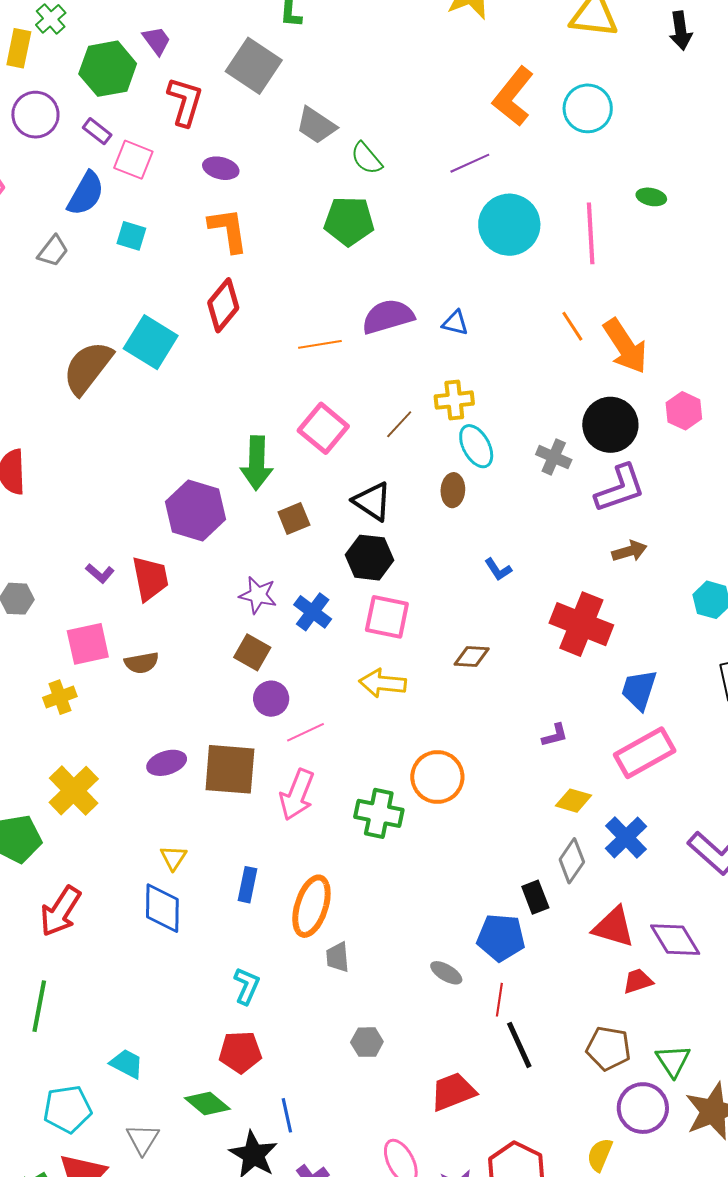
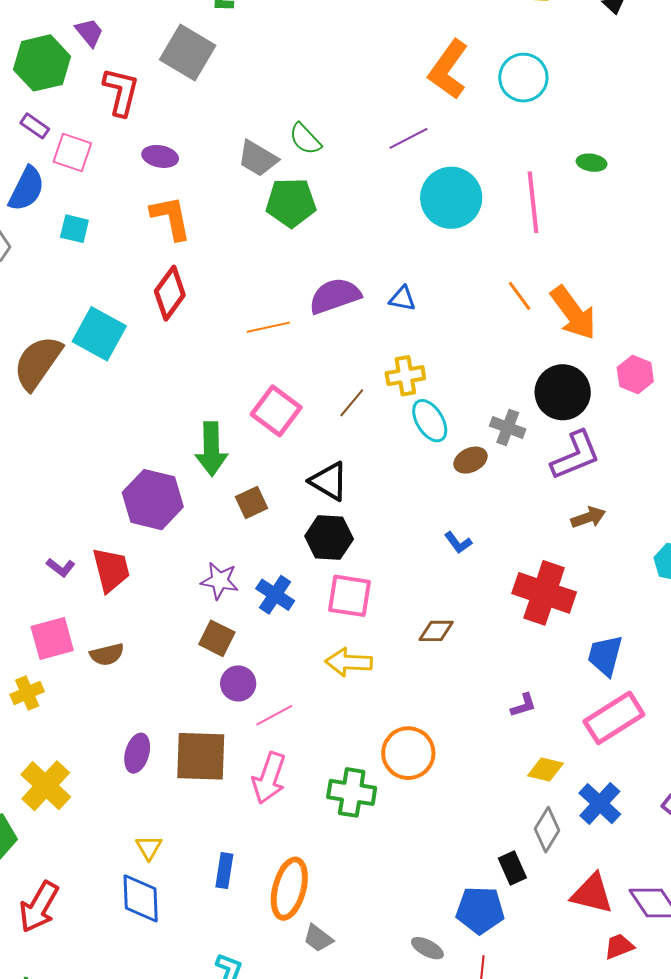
gray trapezoid: (316, 125) -> (258, 158), moved
brown ellipse: (453, 490) -> (471, 460), moved, turned 64
purple ellipse: (167, 763) -> (137, 753), turned -54
gray trapezoid: (338, 957) -> (318, 938), turned -44

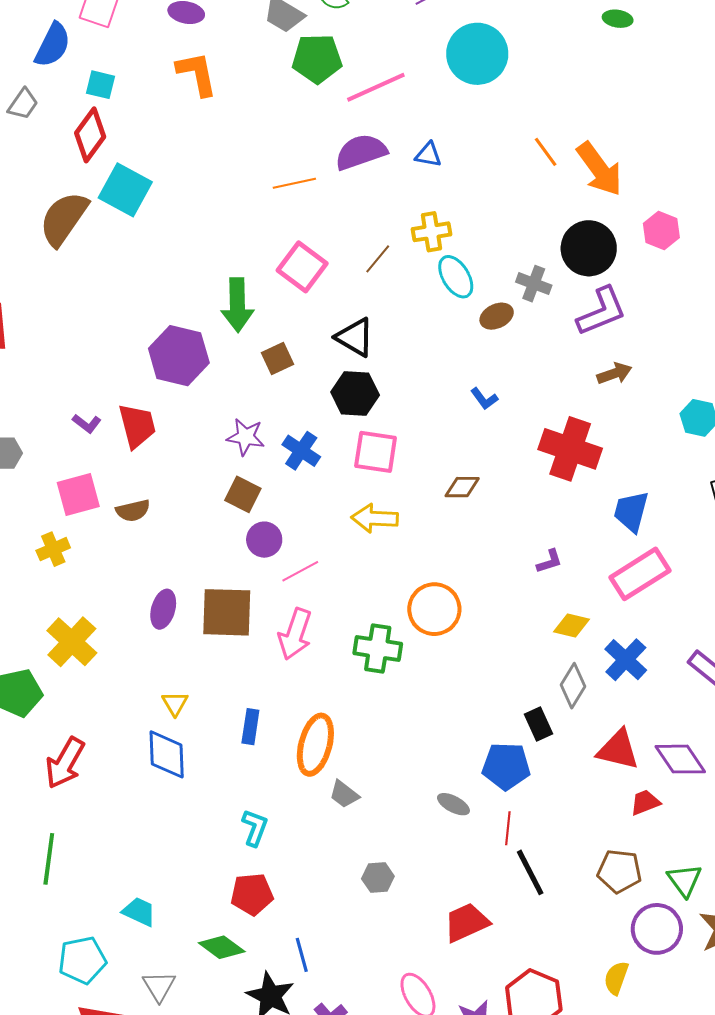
pink line: (533, 202) -> (376, 87), moved, turned 72
red diamond: (170, 293) -> (90, 135), moved

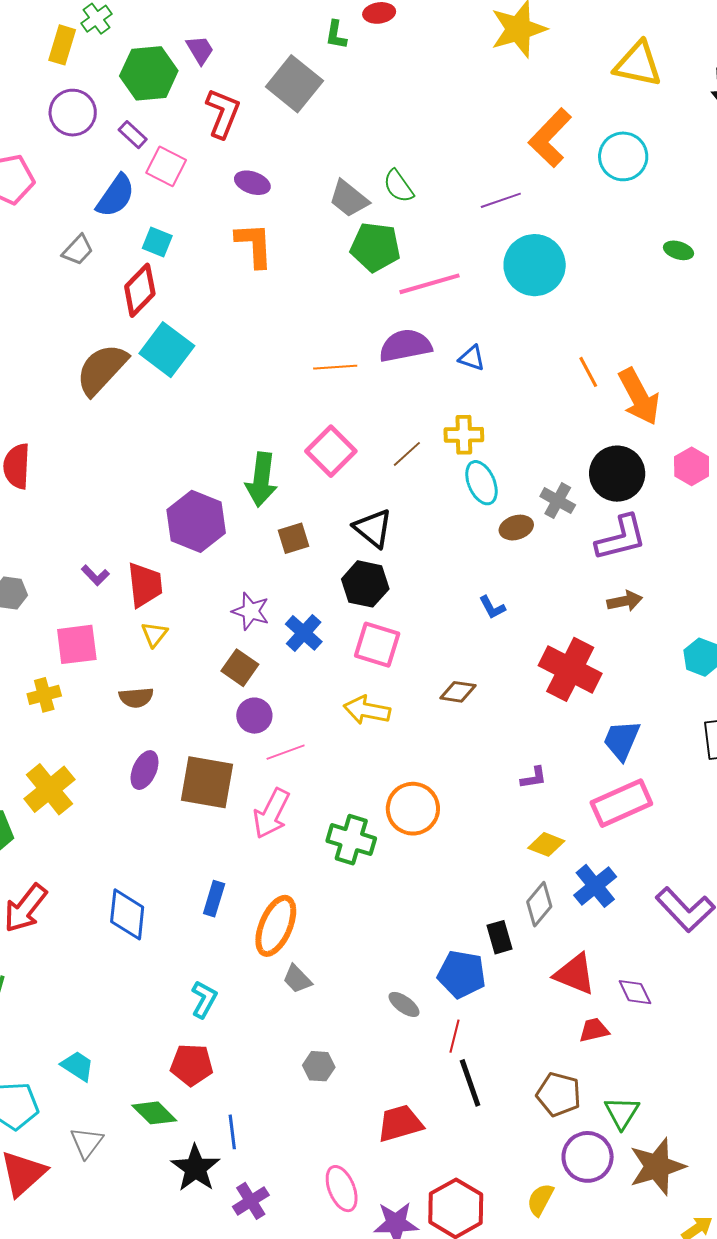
brown semicircle: (133, 511) -> (136, 698), moved
yellow triangle: (175, 703) -> (154, 634), moved
purple diamond: (680, 759) -> (635, 992), size x0.7

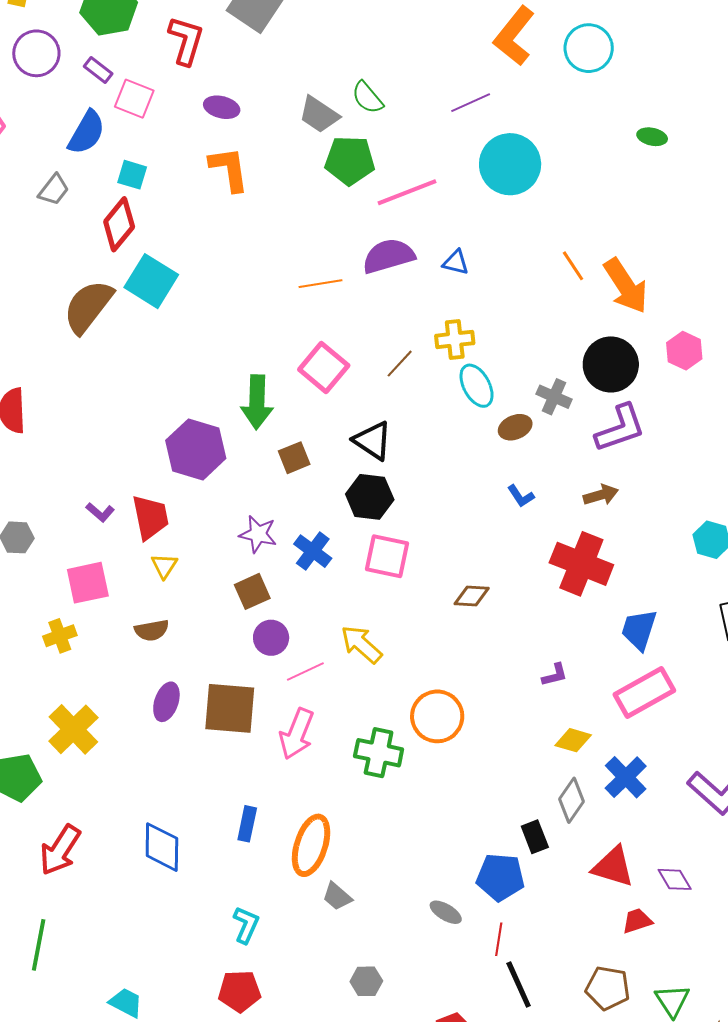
brown arrow: (625, 601) -> (601, 495), moved
blue L-shape: (492, 607) -> (521, 496), moved
brown square: (240, 668) -> (252, 591), turned 36
yellow arrow: (367, 710) -> (361, 644), moved, turned 36

